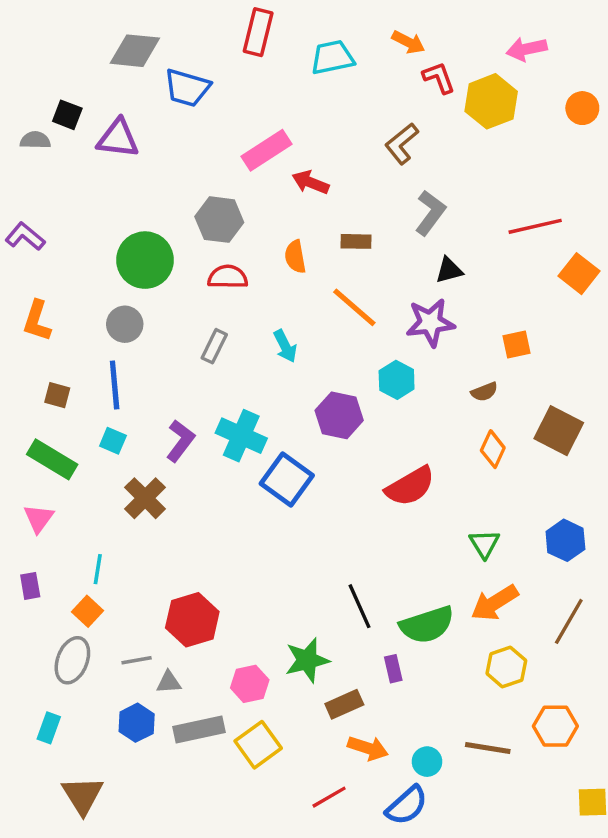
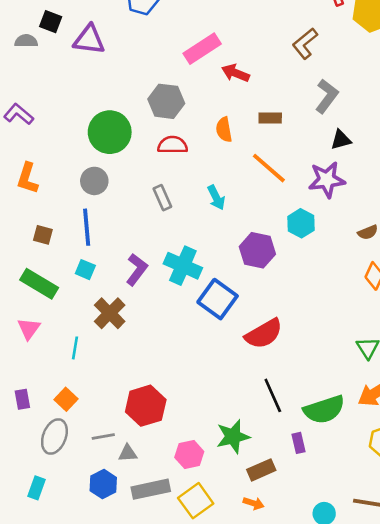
gray rectangle: (214, 346) -> (162, 198), turned -50
red semicircle: (410, 486) -> (264, 334), moved
cyan line: (98, 569) -> (75, 348), moved
purple rectangle: (30, 586) -> (22, 399), moved
orange arrow: (368, 748) -> (254, 503), moved, size x0.7

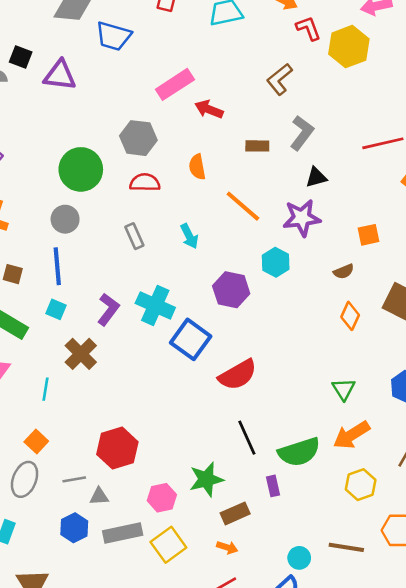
brown rectangle: (270, 118) -> (257, 146), moved

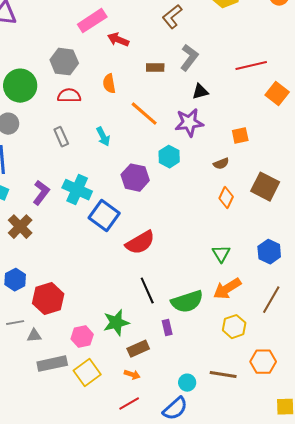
blue hexagon: (74, 528) -> (15, 280), moved

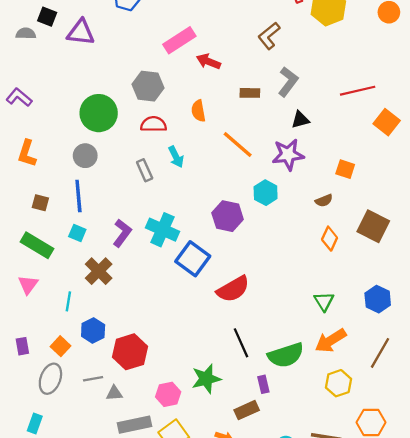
orange square: (240, 136) -> (345, 169), turned 30
cyan arrow: (103, 137) -> (176, 157), moved
brown rectangle: (138, 349) -> (247, 410), moved

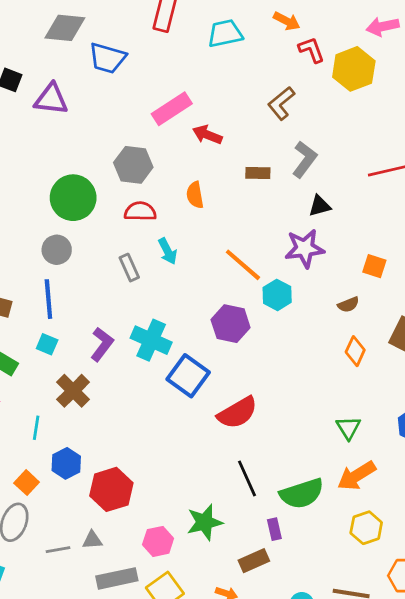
orange line: (238, 144) -> (243, 265), moved
gray line: (93, 379) -> (58, 550), moved

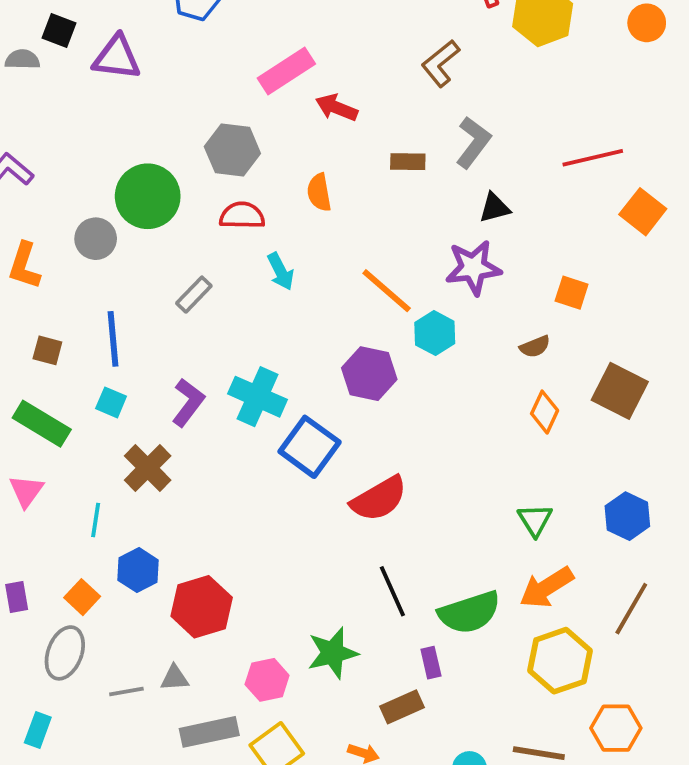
gray circle: (57, 250) -> (96, 239), moved
gray rectangle: (129, 268) -> (194, 295), moved, turned 68
yellow hexagon: (366, 528) -> (560, 661), size x1.4

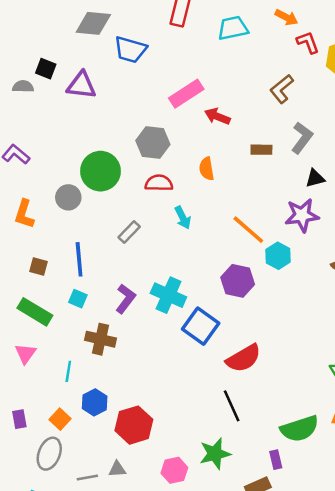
brown cross: (148, 468) -> (100, 339), turned -32
black line: (392, 591) -> (232, 406), moved

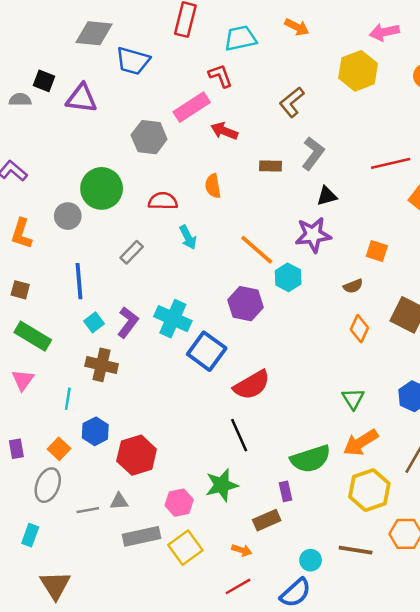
red L-shape: (308, 42) -> (220, 76), moved
gray hexagon: (153, 143) -> (149, 137), moved
brown square: (39, 267) -> (20, 290), moved
cyan square: (78, 299) -> (94, 322), moved, turned 30

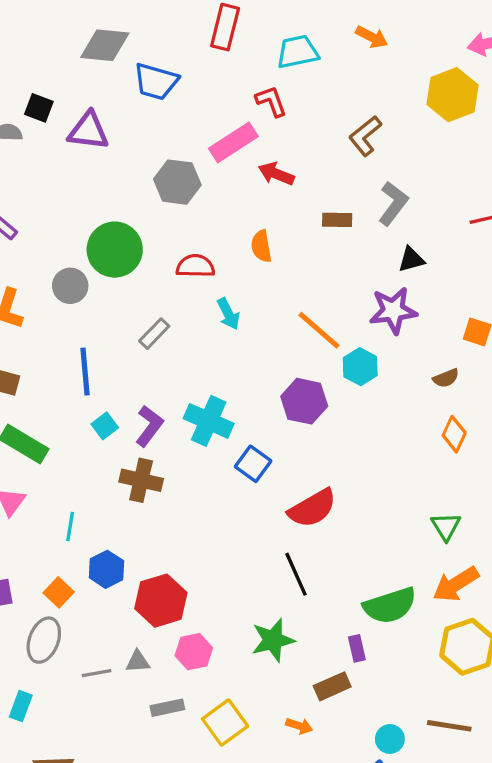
blue square: (207, 351) -> (253, 464), size x0.7
brown cross: (102, 365) -> (141, 480), moved
pink hexagon: (179, 503) -> (194, 652), moved
gray rectangle: (142, 536) -> (167, 708), size x0.7

